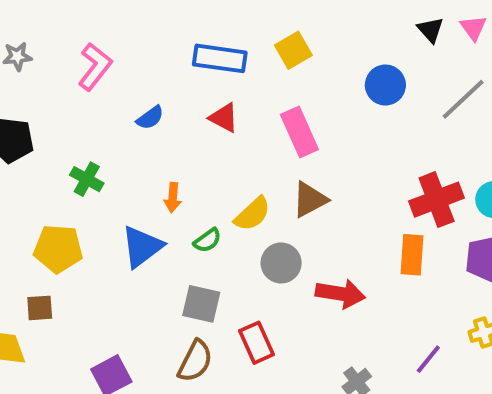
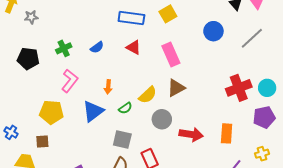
pink L-shape: (95, 67) -> (70, 81), moved
green cross: (87, 179) -> (64, 48), moved, turned 35
orange rectangle: (412, 255) -> (227, 133), moved

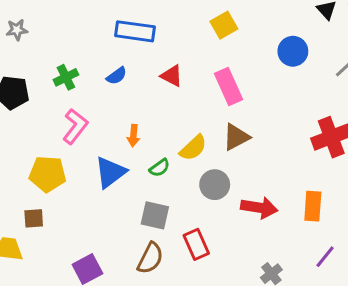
blue rectangle: (131, 18) -> (135, 31), moved

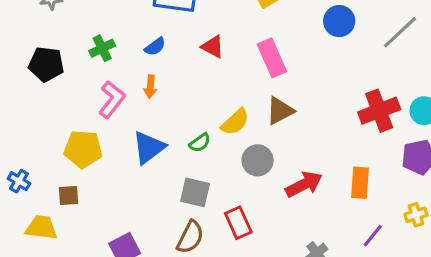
orange arrow: (133, 136) -> (150, 87), moved
red arrow: (259, 208) -> (304, 184), turned -36

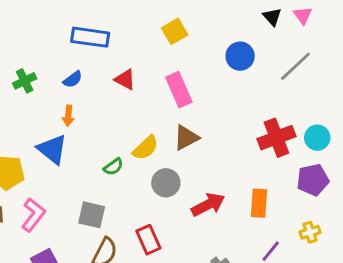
pink L-shape: (112, 99) -> (33, 215), moved
blue triangle: (149, 148) -> (52, 149), moved, turned -44
gray square: (195, 192) -> (92, 215), moved

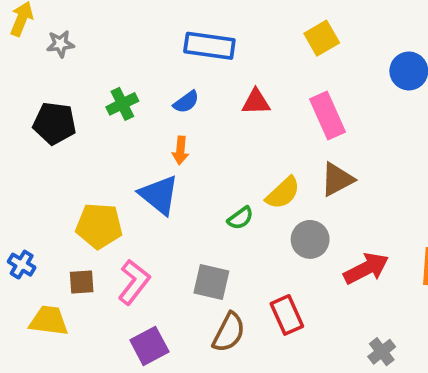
red triangle: (125, 79) -> (256, 102), turned -30

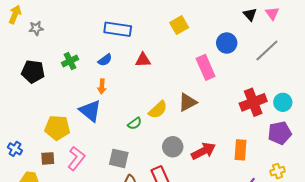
pink rectangle: (328, 116) -> (206, 67), moved
gray circle: (310, 239) -> (173, 147), moved

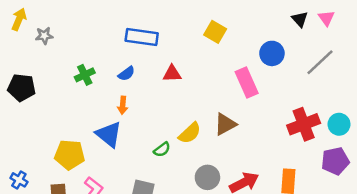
yellow square: (179, 25) -> (215, 32), turned -30
black pentagon: (33, 72) -> (22, 88), moved

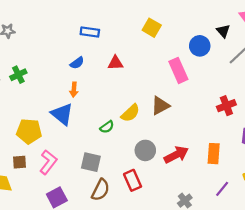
black triangle: (300, 19) -> (223, 31), moved
blue rectangle: (142, 37) -> (90, 32), size x0.7
green cross: (85, 75) -> (18, 75), moved
red cross: (304, 124) -> (226, 106), size x0.7

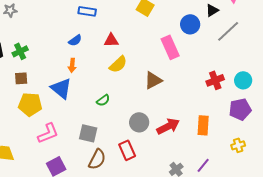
black triangle: (223, 31) -> (212, 10), turned 40
yellow semicircle: (130, 113) -> (118, 64), moved
brown square: (19, 162) -> (21, 78), moved
pink L-shape: (48, 162) -> (48, 133), turned 30
purple line: (222, 189) -> (203, 165), moved

